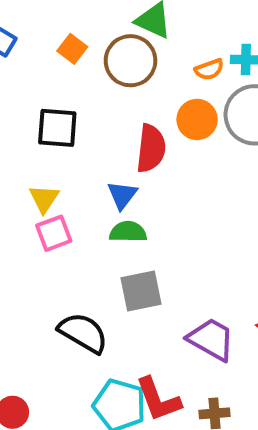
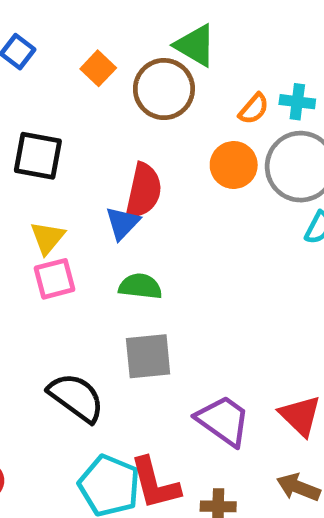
orange semicircle: (209, 69) -> (254, 109), turned -36
black square: (57, 128) -> (38, 156), moved
red semicircle: (151, 148) -> (144, 191), moved
blue triangle: (122, 195) -> (122, 223), moved

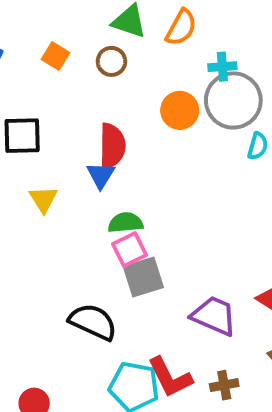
brown circle: (164, 89) -> (111, 61), size x0.6
cyan cross: (297, 102) -> (222, 67), moved
orange semicircle: (254, 109) -> (181, 28), moved, size x1.4
pink square: (55, 279) -> (129, 250), moved

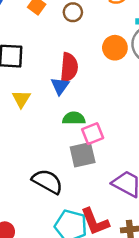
pink square: (129, 250) -> (93, 134), moved

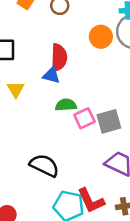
blue triangle: (60, 86) -> (51, 75), turned -48
gray square: (83, 155) -> (109, 121), moved

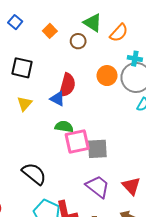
pink square: (84, 118) -> (77, 142), size x1.4

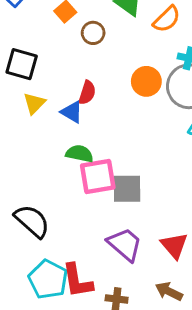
brown circle: (78, 41) -> (93, 33), moved
red semicircle: (67, 85) -> (87, 93), size x0.7
yellow triangle: (25, 104) -> (34, 103), moved

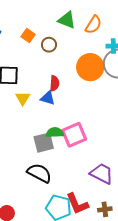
orange circle: (146, 81) -> (90, 67), size x1.4
green semicircle: (79, 154) -> (55, 133), moved
gray square: (127, 189) -> (44, 143), moved

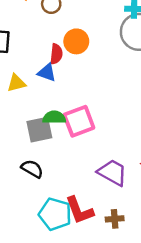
orange circle: (90, 67) -> (76, 41), moved, size x0.7
yellow triangle: (23, 98) -> (16, 83), moved, turned 42
black semicircle: (39, 173) -> (32, 169), size x0.7

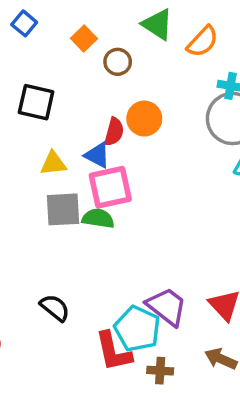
pink square: (79, 121) -> (110, 187), moved
gray square: (39, 130) -> (63, 209), moved
black semicircle: (32, 169) -> (55, 308), moved
cyan pentagon: (55, 214) -> (137, 329), moved

